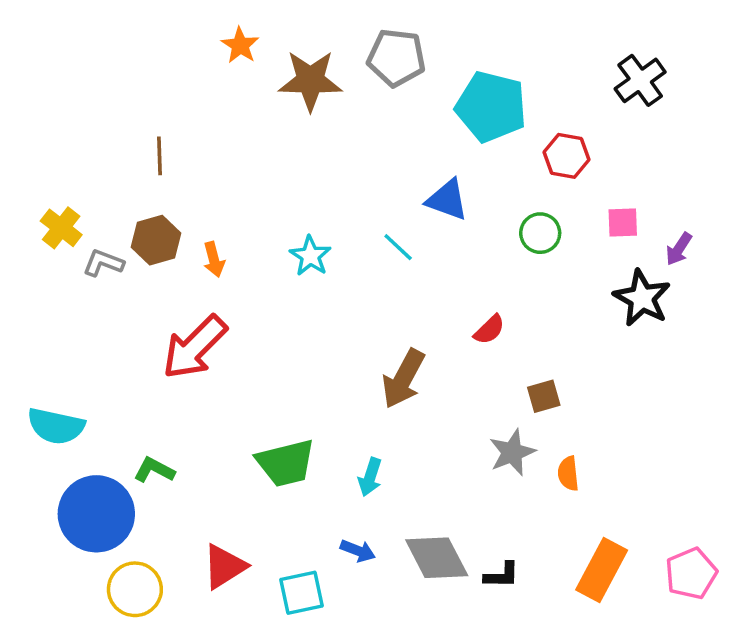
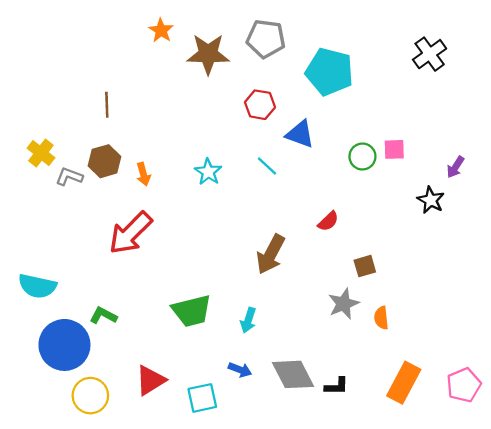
red hexagon: (567, 156) -> (260, 105), moved
pink square: (623, 223) -> (394, 149), moved
black star: (642, 298) -> (431, 200), size x0.7

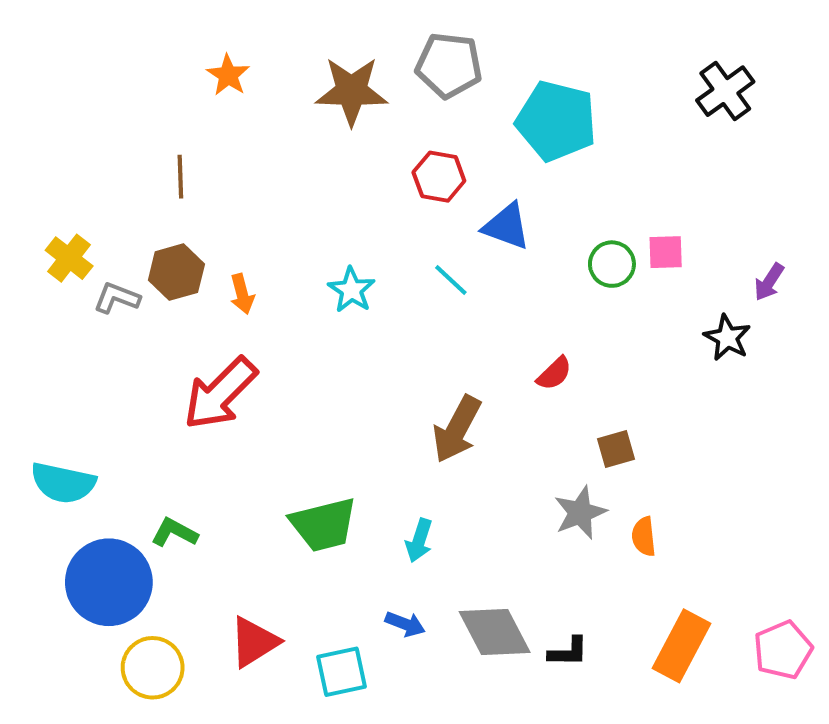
orange star: (161, 30) -> (228, 75), moved

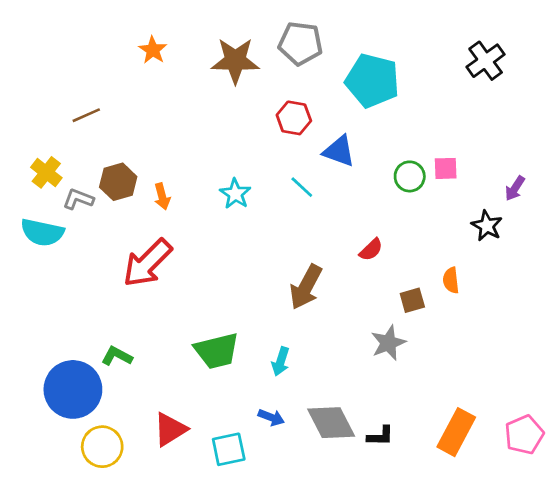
brown line: (180, 177) -> (86, 115), moved, turned 68
cyan semicircle: (63, 483) -> (42, 232), moved
orange semicircle: (644, 537) -> (451, 280), moved

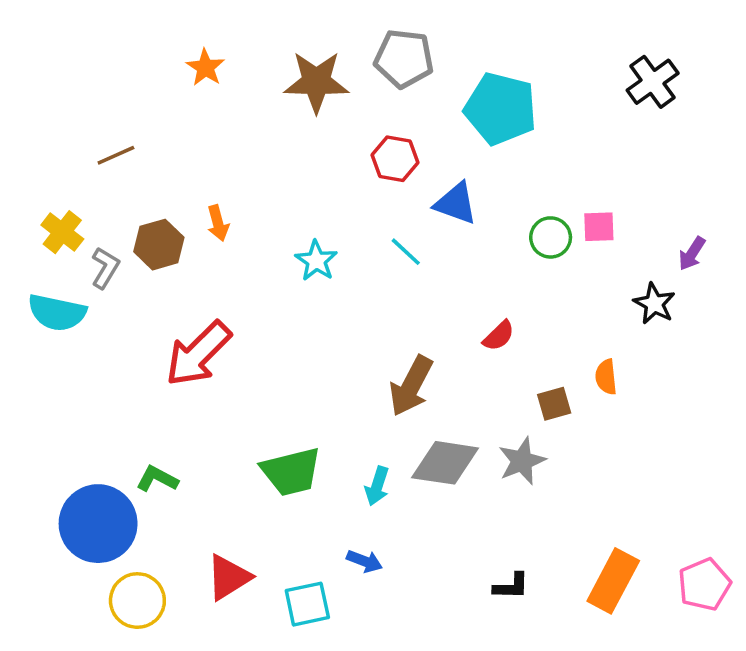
orange arrow: (162, 196) -> (218, 223), moved
gray L-shape: (78, 199) -> (105, 268), turned 100
gray diamond: (331, 423) -> (445, 463), moved, turned -54

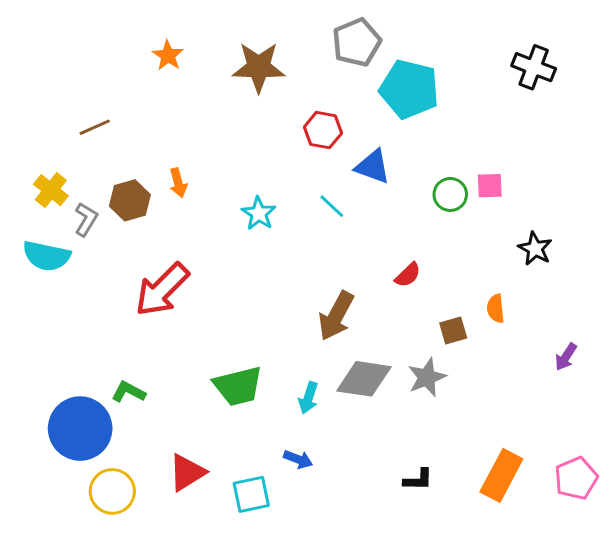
gray pentagon: (404, 59) -> (357, 42), moved, turned -30
black cross: (653, 82) -> (534, 67), turned -33
purple arrow: (692, 254) -> (566, 357), moved

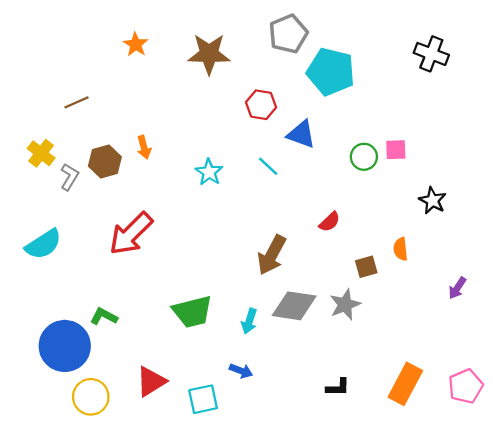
cyan semicircle: (46, 256) -> (43, 244), moved, turned -45

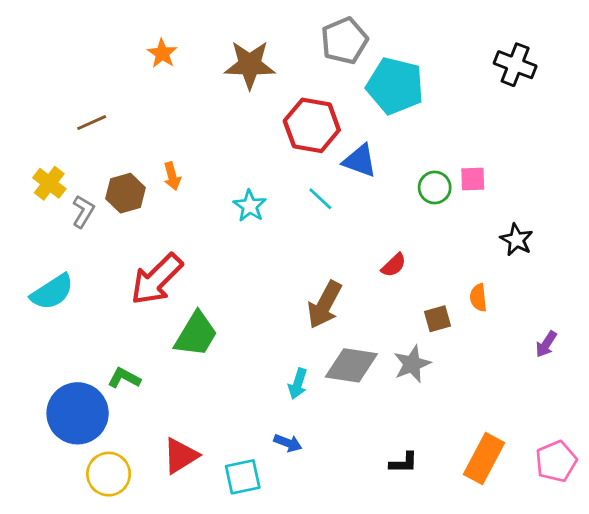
red hexagon: (261, 105) -> (312, 125), size x1.5
green trapezoid: (192, 312) -> (196, 334), moved, turned -45

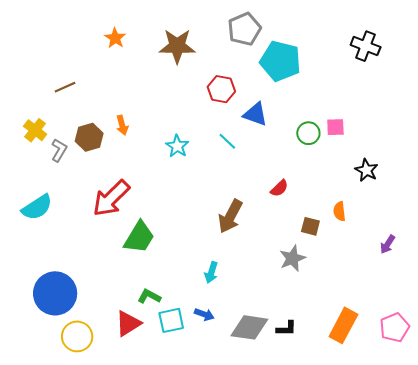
red hexagon: (312, 125) -> (221, 89), size x0.7
brown square: (437, 319) -> (310, 226), turned 30
gray diamond: (351, 365) -> (249, 327), moved
green L-shape: (124, 378) -> (149, 296), moved
cyan square: (243, 477) -> (171, 320), moved

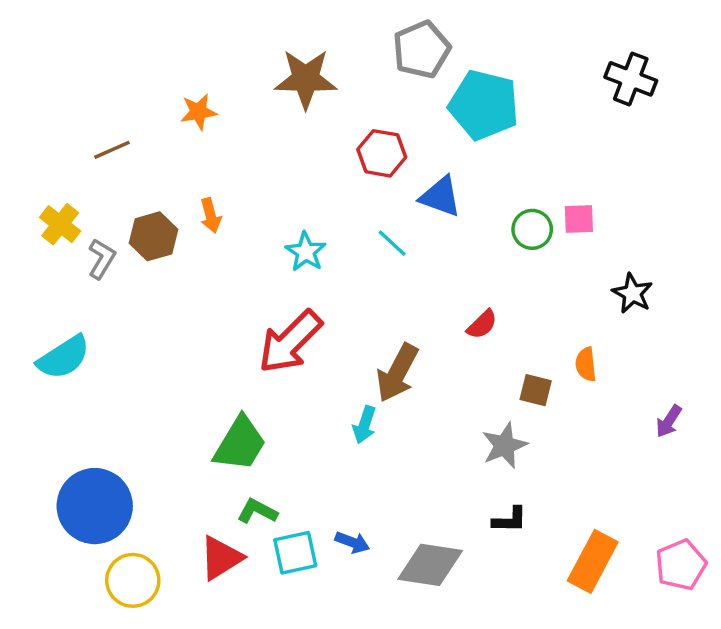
orange star: (115, 38) -> (198, 112), moved, turned 30
red arrow: (111, 198) -> (290, 342), moved
green trapezoid: (139, 237) -> (240, 444), moved
cyan arrow: (211, 272) -> (364, 425), moved
black L-shape: (286, 328) -> (510, 520), moved

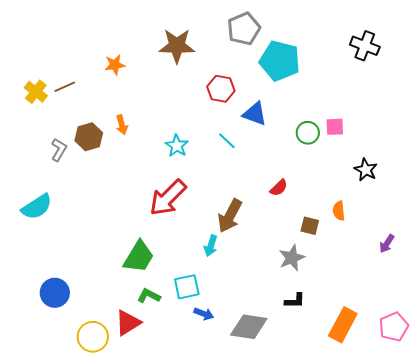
yellow cross: (60, 224) -> (36, 92), moved
blue circle: (95, 506) -> (55, 293), size x0.7
cyan square: (295, 553) -> (187, 287), moved
yellow circle: (133, 580) -> (93, 337), moved

